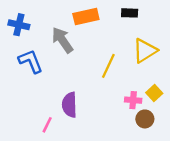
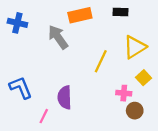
blue L-shape: (31, 61) -> (21, 88), moved
yellow square: (154, 93) -> (143, 78), moved

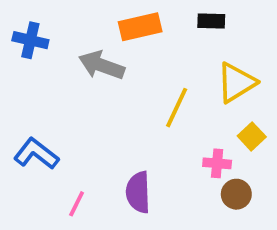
gray arrow: (58, 37) -> (102, 65), turned -35
blue L-shape: (21, 88) -> (36, 154), turned -30
purple semicircle: (65, 97) -> (138, 192), moved

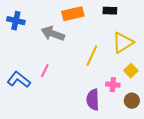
purple semicircle: (138, 192) -> (93, 100), moved
brown circle: (236, 194) -> (132, 101), moved
pink line: (77, 204) -> (45, 71), moved

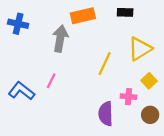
gray arrow: (53, 34) -> (60, 39), turned 80

